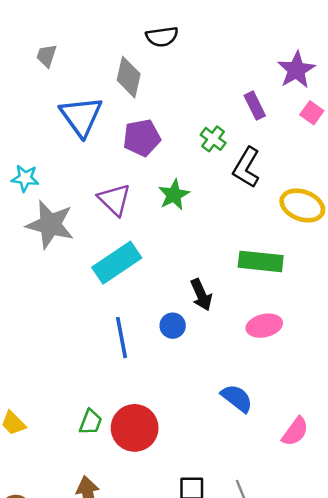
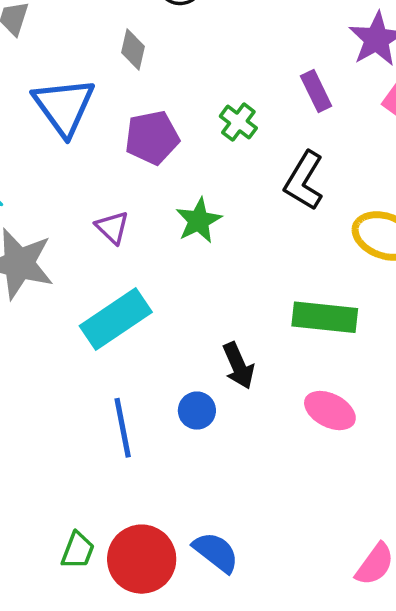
gray diamond: (129, 77) -> (133, 49), size x0.7
green cross: (213, 139) -> (238, 122), moved
purple triangle: (114, 200) -> (112, 227), size x0.7
pink ellipse: (264, 326) -> (330, 411), turned 40
blue semicircle: (237, 398) -> (216, 552), moved

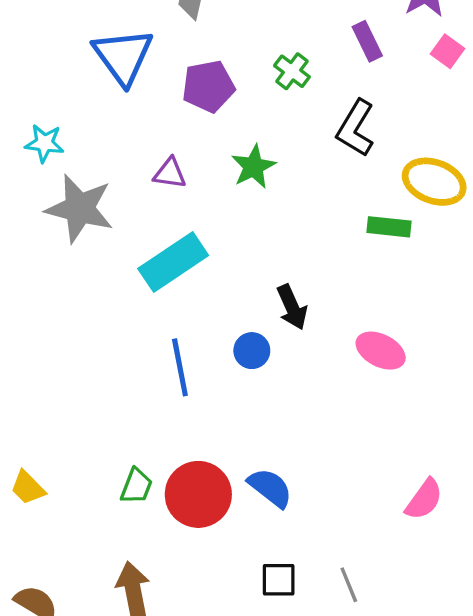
purple triangle: (112, 227) -> (170, 173), turned -36
green rectangle: (325, 317) -> (389, 227), moved, size x0.7

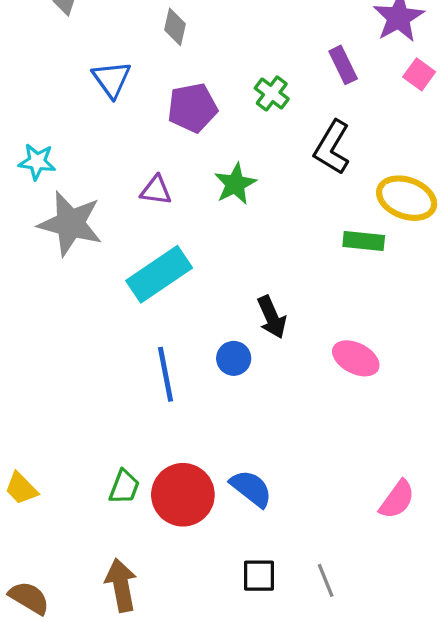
blue triangle: (123, 56) -> (112, 79), size x0.7

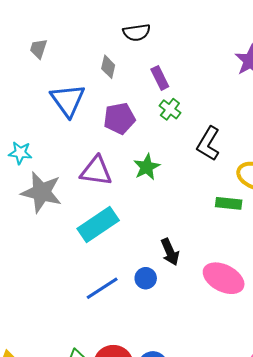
purple rectangle: (343, 65) -> (160, 78), moved
blue triangle: (112, 79) -> (68, 100), size x1.4
purple triangle: (156, 190) -> (96, 171), size x1.6
pink ellipse: (356, 358) -> (224, 278), size x1.4
blue line: (165, 374) -> (102, 288), turned 68

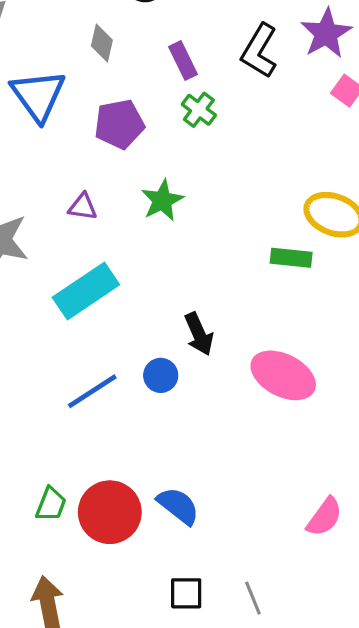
black L-shape: (208, 144) -> (259, 51), moved
purple triangle: (96, 171) -> (83, 207), size x0.6

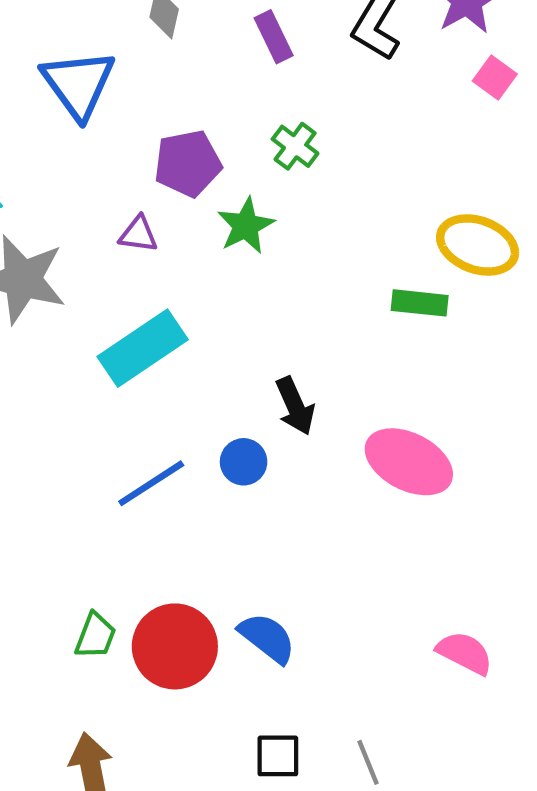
green cross: (199, 110) -> (295, 146), moved
purple pentagon: (119, 124) -> (188, 163), moved
pink semicircle: (325, 517) -> (465, 653), turned -99

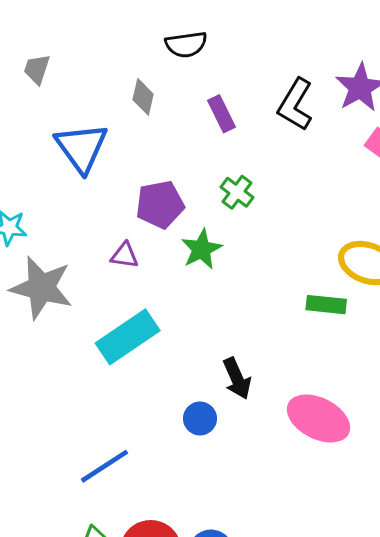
blue line: (151, 483) -> (105, 466), moved

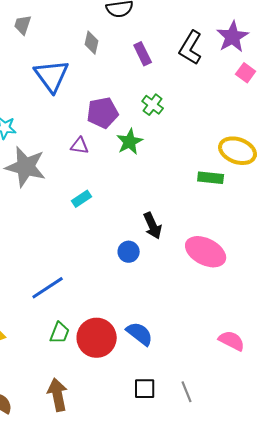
cyan rectangle: (128, 337) -> (82, 199), size x0.5
blue line: (105, 466) -> (48, 288), moved

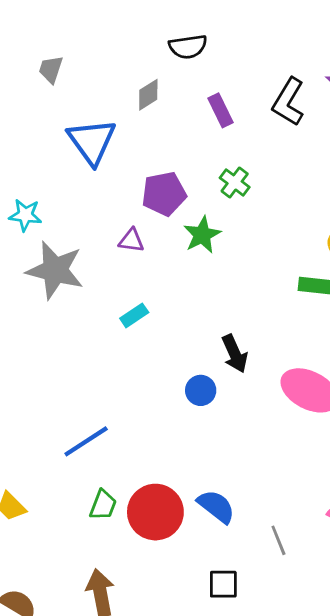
gray diamond: (92, 43) -> (148, 95), turned 45
gray line: (187, 392) -> (278, 540), moved

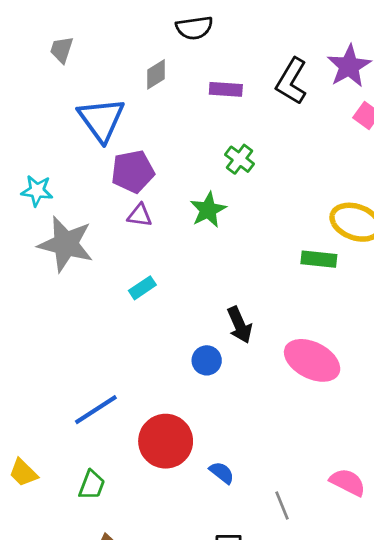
purple rectangle: (220, 110) -> (226, 89), turned -60
purple pentagon: (164, 194) -> (133, 172), moved
green trapezoid: (103, 505) -> (92, 485), moved
blue semicircle: (216, 506) -> (222, 473), size x0.7
red circle: (155, 512) -> (166, 441), moved

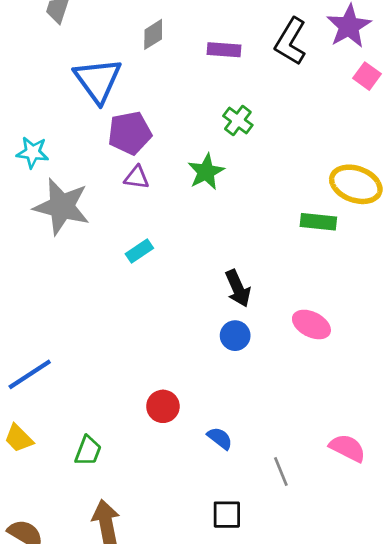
blue circle: (207, 360) -> (235, 336), moved
pink ellipse: (312, 360) -> (311, 324), size x0.7
blue line: (96, 410) -> (30, 374), moved
red circle: (166, 441) -> (163, 406), size x0.6

